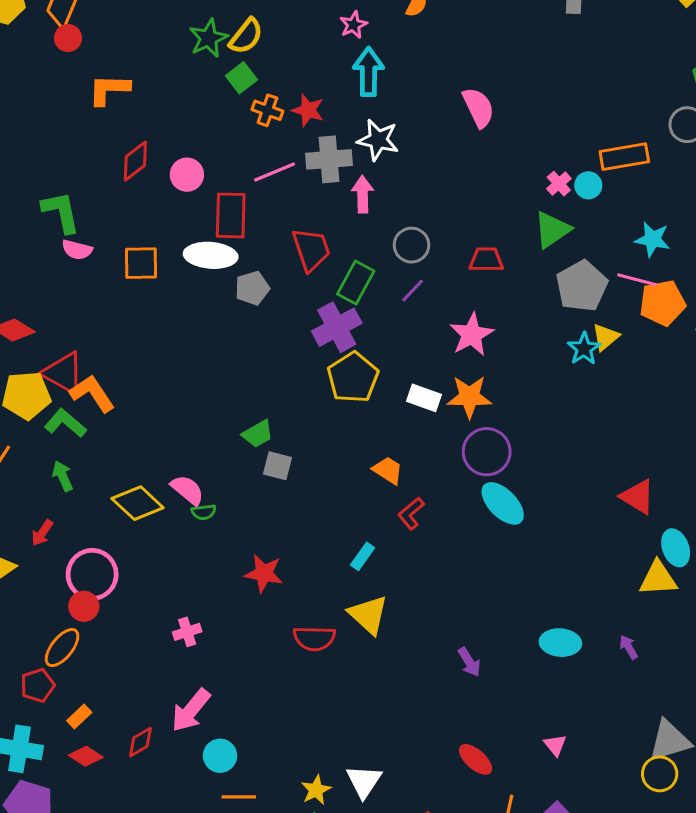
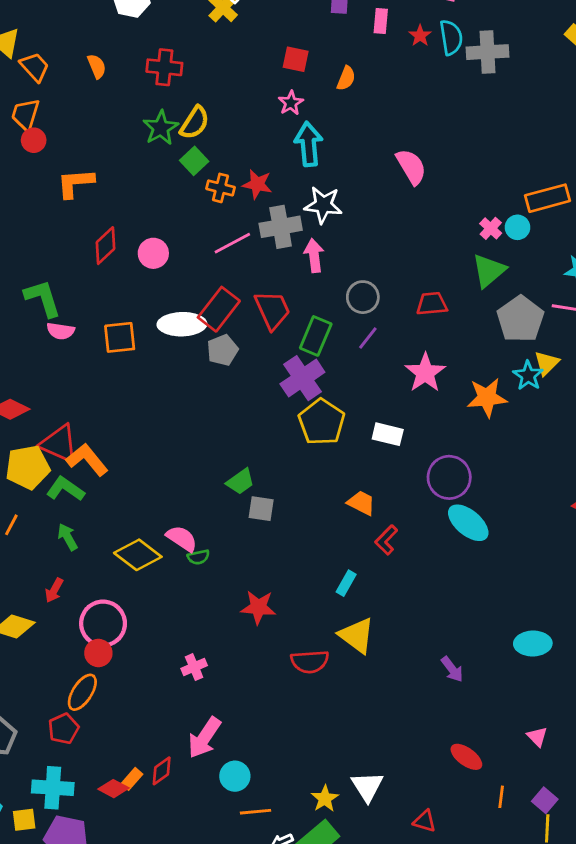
red rectangle: (231, 215) -> (219, 309), moved, turned 42
orange star: (469, 397) -> (487, 398), moved
orange rectangle: (79, 717) -> (132, 779), moved

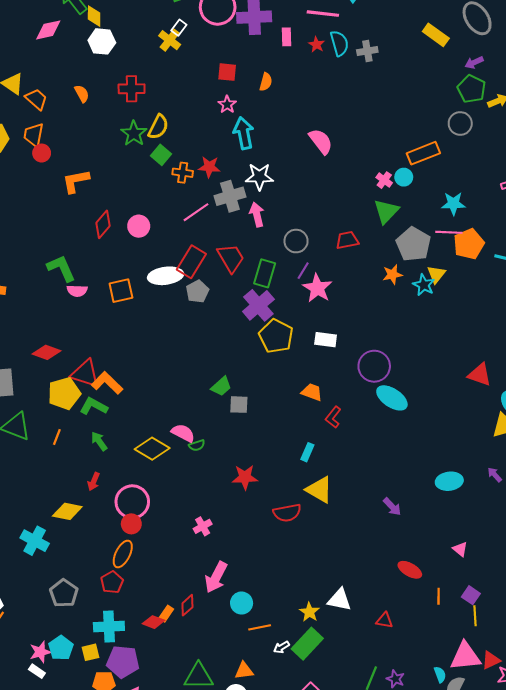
gray cross: (488, 52) -> (367, 51), size x0.7
pink star: (425, 373) -> (317, 288), moved
orange star: (487, 398) -> (392, 274), moved, size x0.7
white triangle: (367, 786) -> (340, 600), turned -40

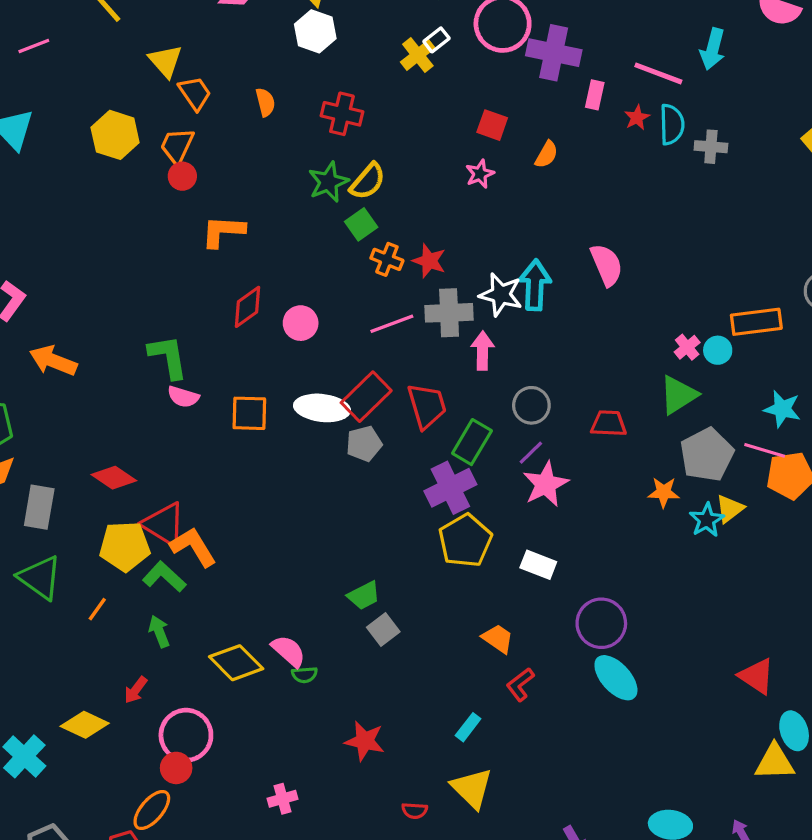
cyan arrow: (244, 133) -> (535, 285), moved
gray square: (239, 405) -> (383, 629), turned 36
red semicircle: (287, 513) -> (415, 811), size x0.6

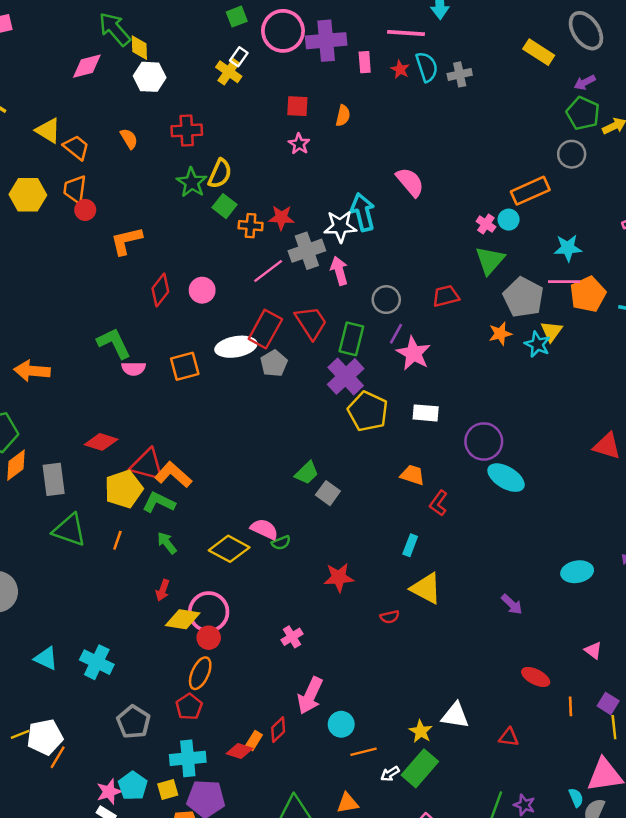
yellow diamond: (85, 725) -> (183, 619), moved

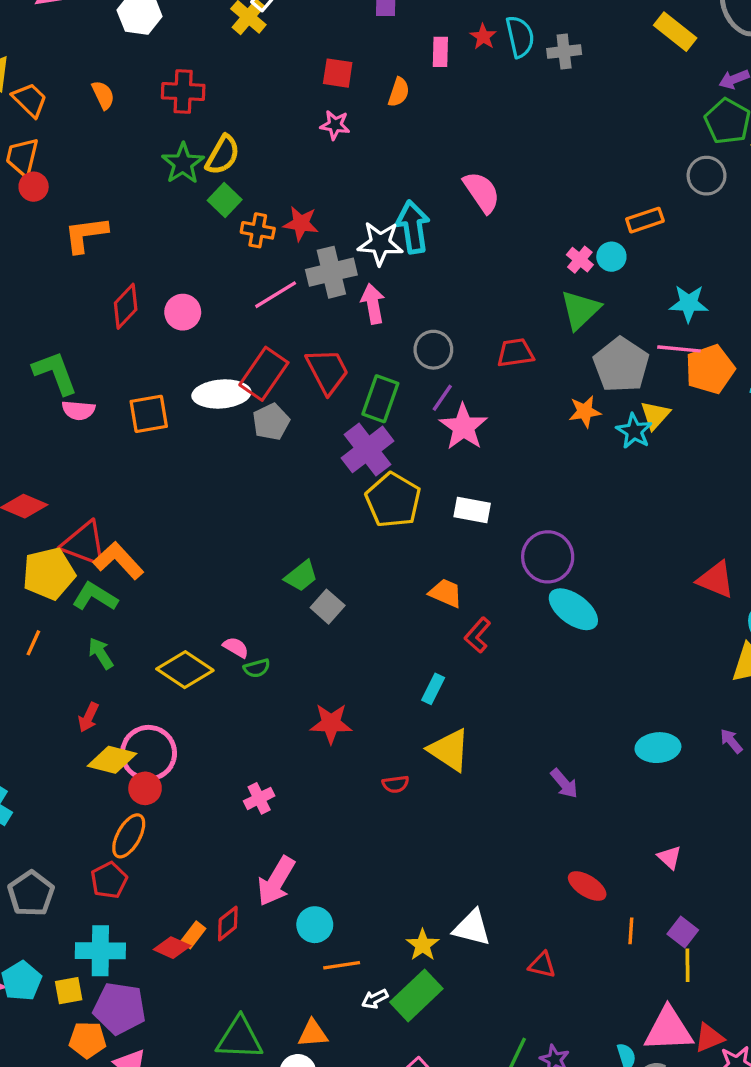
pink rectangle: (365, 62) -> (440, 52), moved
pink star: (299, 144) -> (335, 125), turned -30
orange rectangle: (530, 191) -> (645, 220), size x0.7
pink semicircle: (264, 529) -> (236, 647), size x0.7

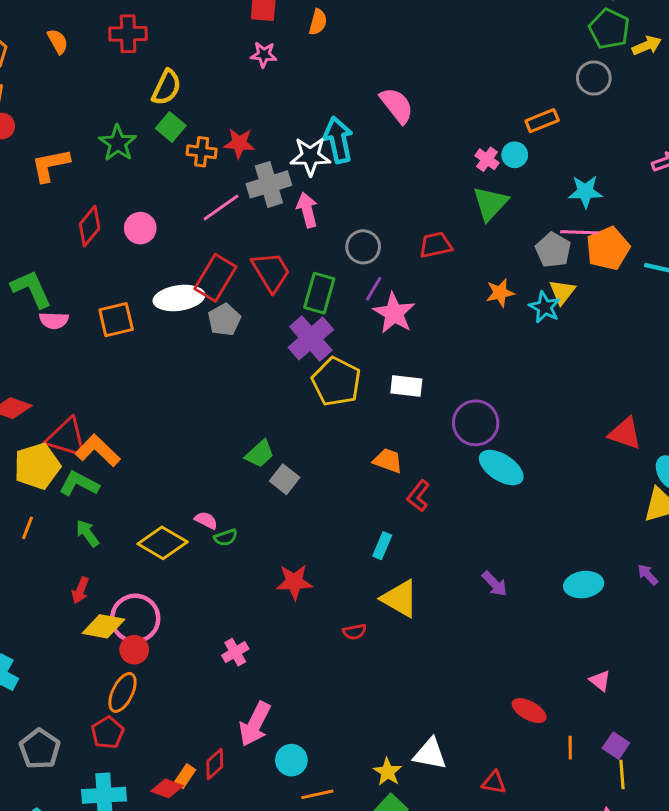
green star: (183, 163) -> (118, 143), moved
gray pentagon: (621, 365) -> (553, 250), moved, size x0.7
purple arrow: (564, 783) -> (495, 584), moved

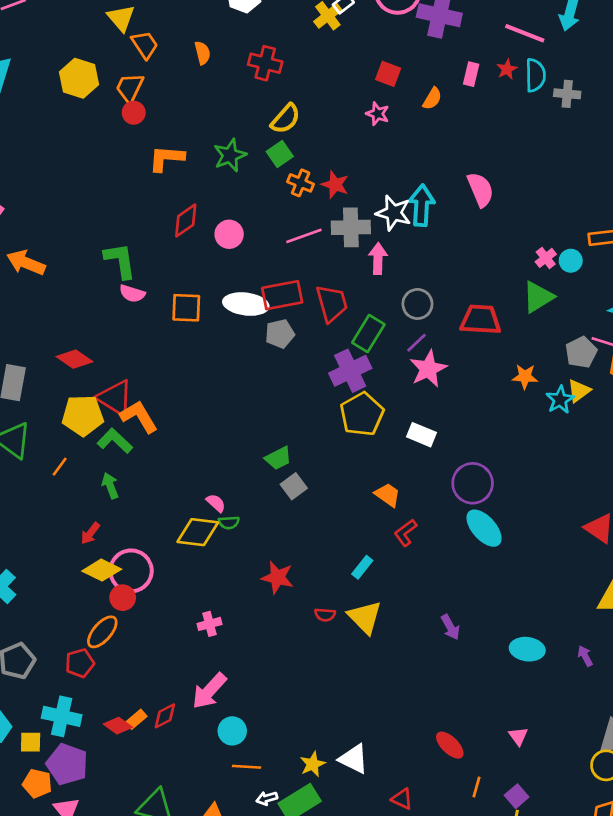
red trapezoid: (436, 245) -> (481, 320), size x1.4
red rectangle: (215, 278) -> (282, 295), turned 33
yellow diamond: (163, 543) -> (198, 532), moved, turned -39
red semicircle: (355, 632) -> (325, 615), moved

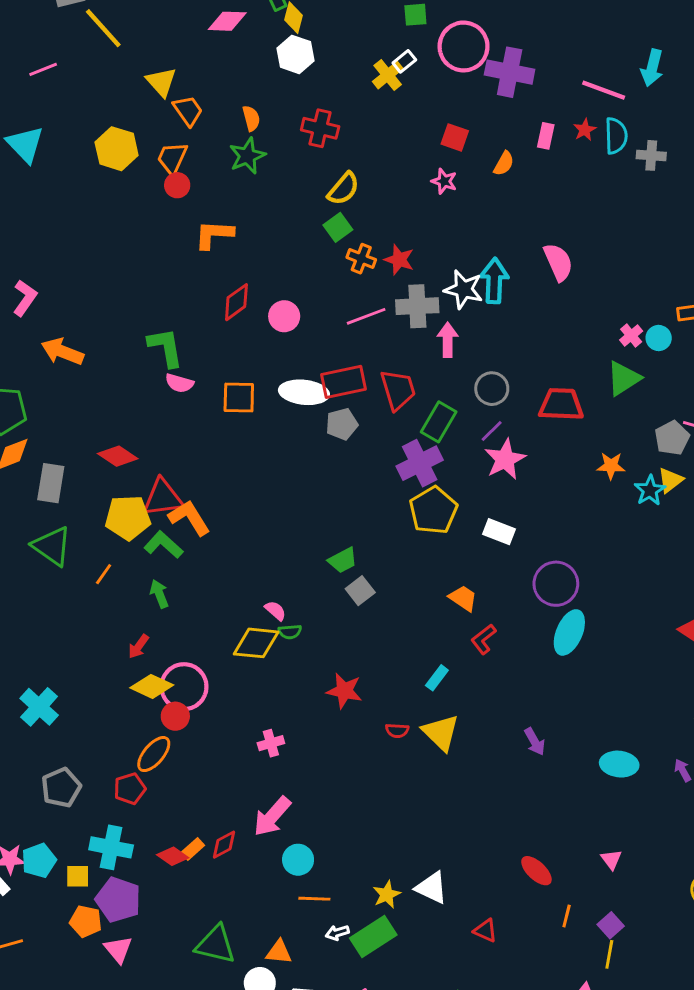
green star: (230, 155) -> (247, 156), moved
red triangle: (115, 398) -> (163, 498), turned -39
cyan ellipse: (484, 528) -> (569, 632), turned 66

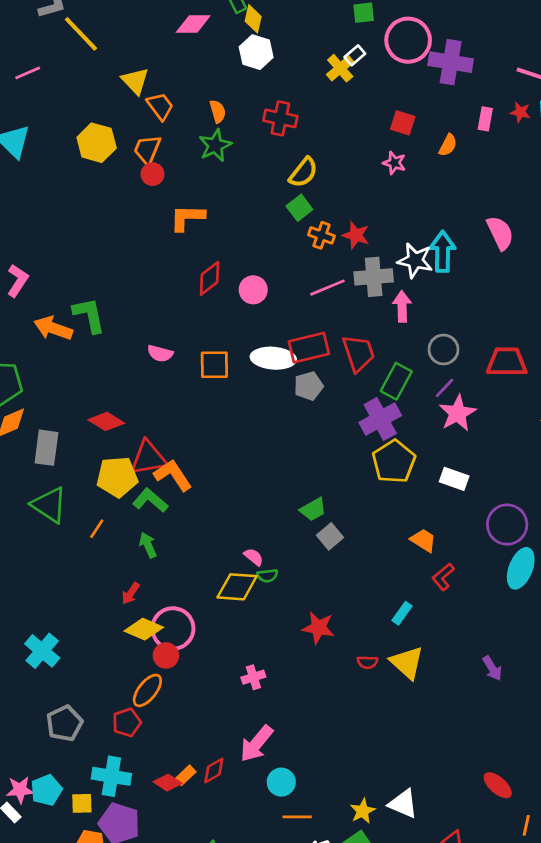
red star: (585, 130) -> (520, 112), turned -30
green L-shape: (166, 347) -> (89, 315), moved

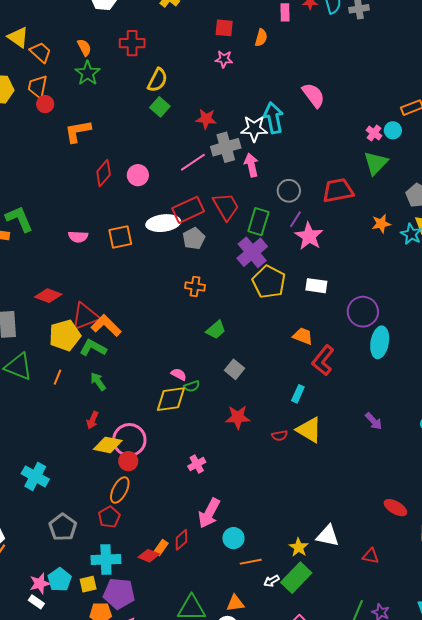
orange cross: (321, 235) -> (195, 287), moved
gray square: (330, 536) -> (234, 369), moved
red L-shape: (443, 577) -> (323, 360), size x1.4

